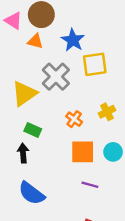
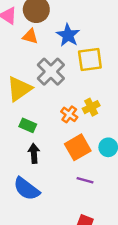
yellow cross: (107, 112) -> (91, 107), moved
orange square: (83, 152) -> (78, 147), turned -30
black arrow: (23, 153) -> (34, 153), moved

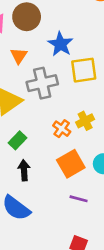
orange triangle: (30, 36) -> (19, 56), moved, turned 49
gray cross: (51, 72) -> (42, 83), turned 32
green rectangle: (28, 125) -> (17, 140), turned -70

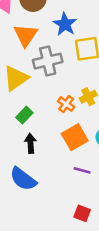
orange triangle: (19, 56) -> (26, 35), size x1.5

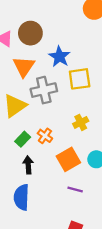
orange cross: (66, 104) -> (45, 136), moved
blue semicircle: (23, 179) -> (21, 197), turned 55

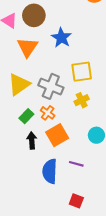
yellow square: (80, 79) -> (82, 72), moved
gray cross: (44, 90) -> (51, 86), moved, turned 35
orange square: (68, 159) -> (57, 135), moved
blue semicircle: (21, 197) -> (50, 171), moved

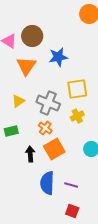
blue star: (61, 38) -> (58, 57), turned 30
yellow triangle: (19, 84) -> (18, 101), size x0.6
green rectangle: (26, 116) -> (11, 131), moved, turned 32
purple line: (76, 164) -> (71, 185), moved

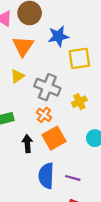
yellow square: (77, 89) -> (79, 58), moved
yellow triangle: (18, 101) -> (17, 76), moved

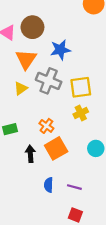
yellow square: (79, 58) -> (81, 87), moved
gray cross: (47, 87) -> (49, 81), moved
blue semicircle: (46, 176) -> (49, 185), size x0.6

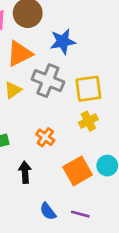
orange triangle: (26, 59) -> (20, 54), turned 30
orange square: (56, 148) -> (78, 171), moved
blue semicircle: (49, 185) -> (48, 211), turned -40

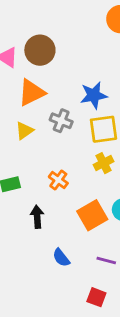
blue star: (63, 41) -> (94, 95), moved
gray cross: (48, 81) -> (61, 121), size x0.7
purple line: (80, 214) -> (106, 260), moved

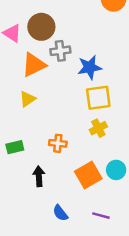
gray cross: (61, 121) -> (60, 51), moved, turned -30
orange cross: (58, 180) -> (58, 143), turned -30

